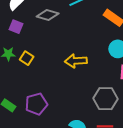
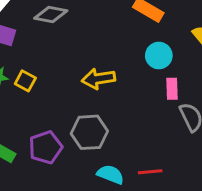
gray hexagon: (106, 99) -> (89, 132), moved

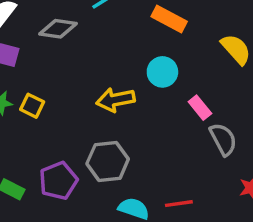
cyan circle: (159, 56) -> (162, 72), moved
pink rectangle: (172, 89) -> (200, 108), turned -35

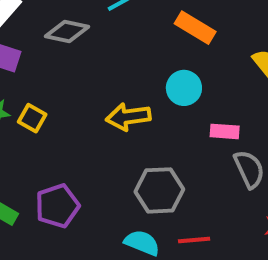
pink rectangle: (200, 108) -> (225, 131), turned -50
gray hexagon: (108, 161) -> (159, 190), moved

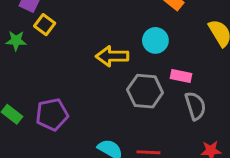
yellow square: (32, 118) -> (45, 25), moved
gray hexagon: (159, 190) -> (145, 91), moved

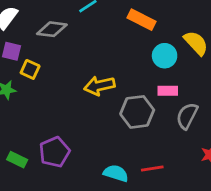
cyan circle: (155, 40) -> (165, 56), moved
gray semicircle: (195, 106) -> (187, 116), turned -124

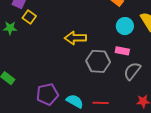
purple pentagon: (55, 152) -> (47, 94), moved

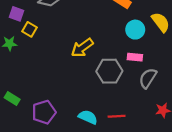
yellow arrow: (75, 38) -> (82, 48), turned -30
purple pentagon: (47, 94) -> (44, 112), moved

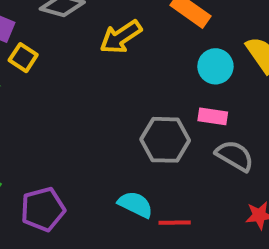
yellow arrow: (82, 48) -> (121, 37), moved
gray semicircle: (148, 78) -> (235, 156), turned 85
cyan semicircle: (88, 117) -> (135, 204), moved

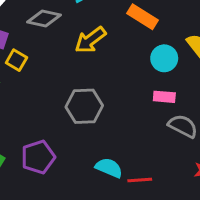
gray hexagon: (165, 140) -> (84, 106), moved
purple pentagon: (43, 209) -> (38, 157), moved

